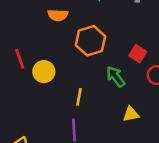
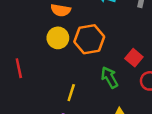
red line: (20, 59) -> (19, 68), moved
yellow circle: (44, 72) -> (58, 38), moved

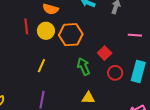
red line: (19, 68) -> (26, 26), moved
yellow line: (71, 93) -> (41, 66), moved

